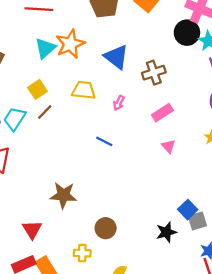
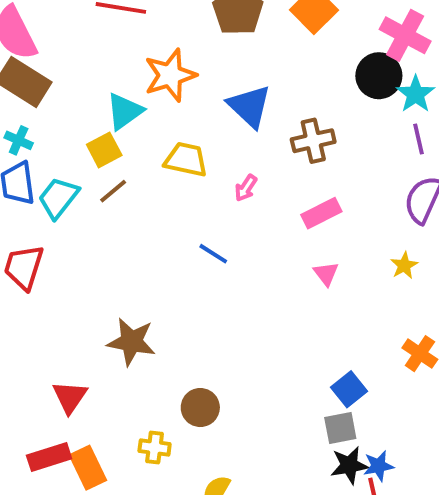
cyan triangle: (45, 48) -> (125, 111), moved
gray square: (197, 221) -> (340, 428), moved
black star: (166, 232) -> (349, 465), moved

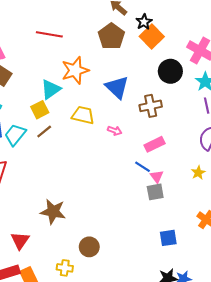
black circle: (379, 76) -> (170, 71), moved
pink arrow: (246, 188) -> (115, 131), turned -104
blue line: (213, 254) -> (143, 167), moved
blue square: (349, 389) -> (168, 238), turned 30
gray square: (340, 428) -> (155, 192), moved

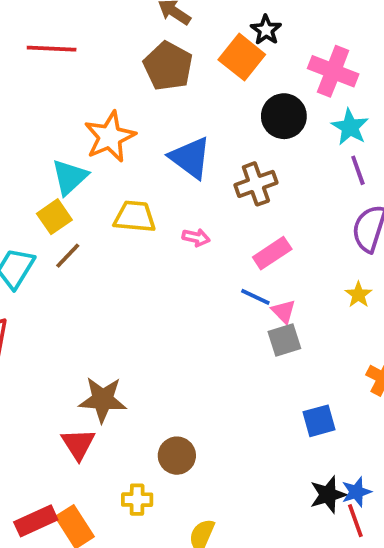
black star: (144, 22) -> (266, 30), moved
red line: (49, 34) -> (52, 49), moved
red triangle: (20, 241) -> (78, 444), moved

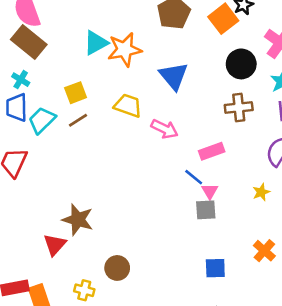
cyan triangle: (70, 177) -> (96, 43), moved
brown cross: (256, 184) -> (239, 108), moved
pink arrow: (196, 238) -> (165, 129), size x1.5

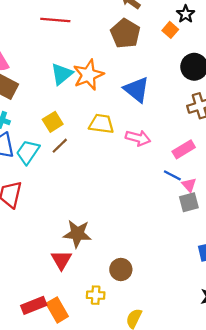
orange square: (223, 19) -> (170, 30), size x0.6

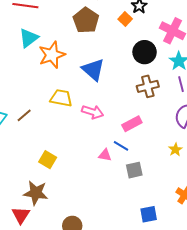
cyan triangle: (62, 74) -> (29, 38), moved
yellow square: (53, 122) -> (48, 160), moved, turned -30
pink triangle: (189, 185) -> (105, 155), moved, turned -40

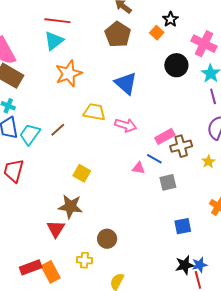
cyan triangle: (29, 38) -> (54, 41), moved
orange star: (52, 55) -> (69, 73), moved
brown cross: (148, 86) -> (181, 146), moved

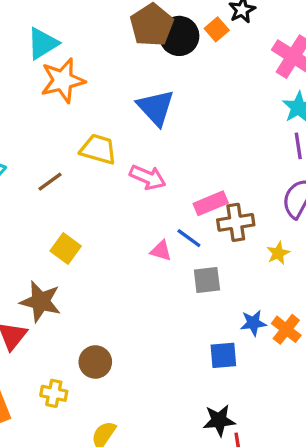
cyan triangle: (54, 41) -> (43, 43), moved
black circle: (176, 65) -> (179, 36), moved
brown line: (58, 130) -> (50, 182), moved
blue star: (200, 265) -> (253, 323), moved

